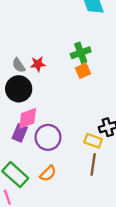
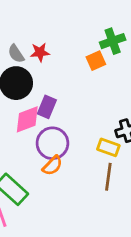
green cross: (81, 53) -> (113, 41), moved
purple rectangle: (20, 133) -> (47, 107), moved
orange semicircle: (48, 173) -> (52, 166), moved

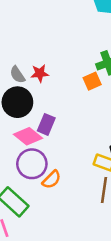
pink diamond: (27, 119) -> (28, 136), turned 60
purple circle: (52, 143) -> (32, 164), moved

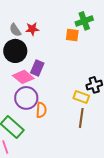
orange square: (92, 81) -> (72, 35), turned 32
orange semicircle: (52, 180) -> (41, 110), turned -42

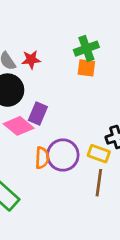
green cross: (84, 21) -> (86, 49), moved
purple circle: (26, 98) -> (63, 155), moved
orange semicircle: (41, 110) -> (42, 158), moved

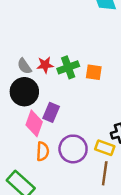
green cross: (86, 49) -> (68, 67), moved
pink diamond: (19, 126) -> (34, 123), turned 70
orange semicircle: (42, 158) -> (43, 151), moved

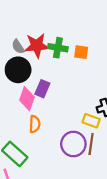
red star: (45, 65) -> (37, 46), size x1.6
green cross: (68, 67) -> (58, 48), turned 30
purple circle: (73, 149) -> (73, 144), moved

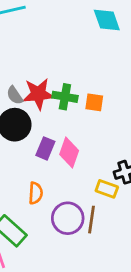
pink diamond: (27, 99) -> (69, 153), moved
purple circle: (73, 144) -> (68, 218), moved
brown line: (91, 144) -> (91, 220), moved

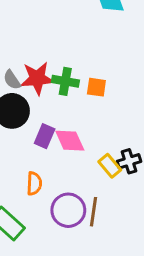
pink diamond: (69, 153) -> (70, 141), turned -44
yellow rectangle: (107, 189) -> (110, 166), moved, turned 30

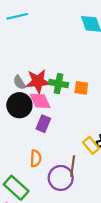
pink diamond: (70, 141) -> (40, 101), moved
brown line: (93, 212) -> (73, 166), moved

